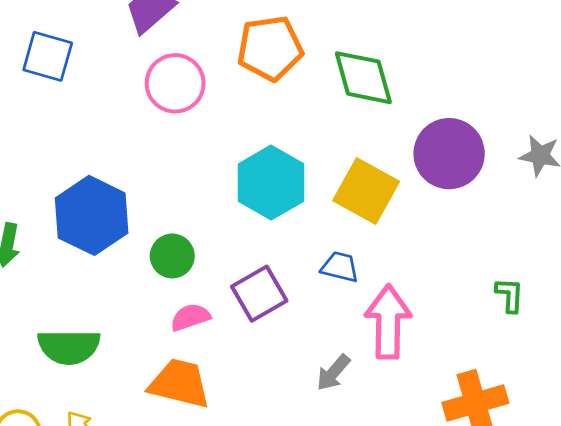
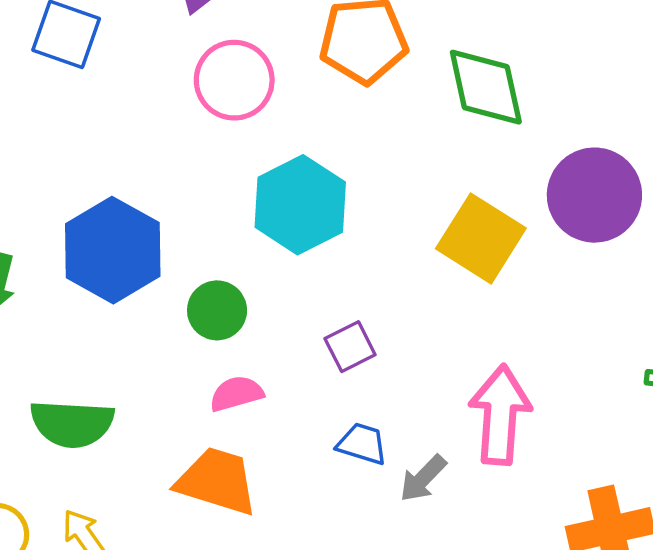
cyan hexagon: (271, 183) -> (300, 205), moved
blue trapezoid: (340, 267) -> (362, 444), moved
purple square: (259, 294) -> (350, 347), moved, size x0.7

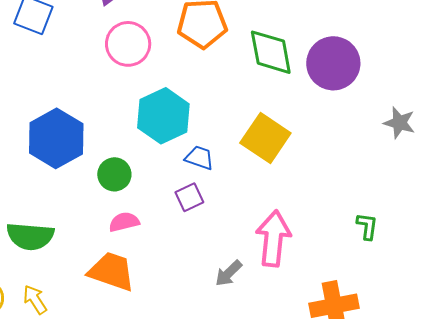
purple circle: (594, 195) -> (333, 63), moved
blue trapezoid: (362, 444) -> (199, 158), moved

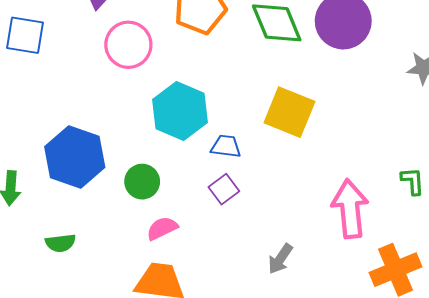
green semicircle: (30, 236) -> (60, 243), moved, size x0.6
pink arrow: (273, 239) -> (350, 209), moved

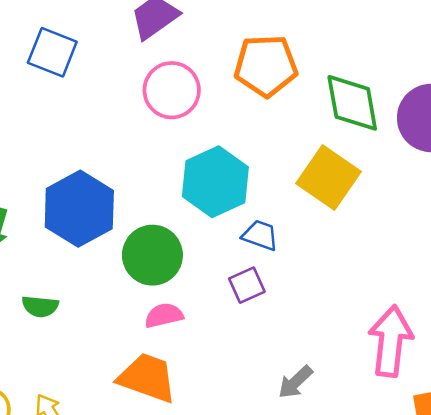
yellow square: (289, 112) -> (329, 177), moved
green circle: (142, 182) -> (152, 255), size x1.4

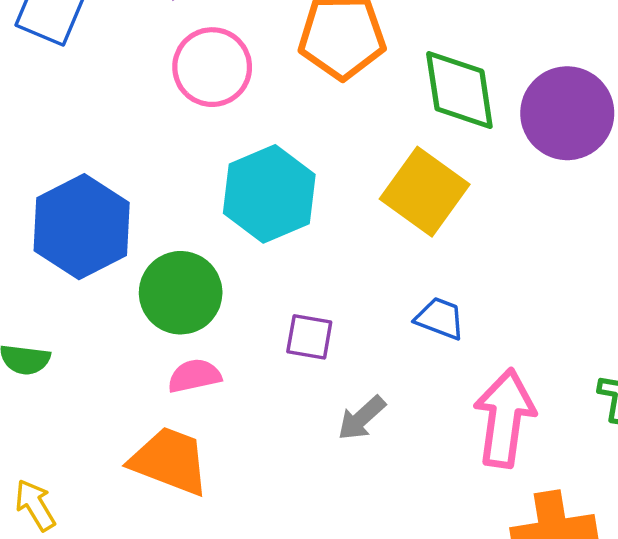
blue trapezoid: (260, 235) -> (440, 318), moved
purple square: (247, 285) -> (309, 337), turned 33
gray arrow: (295, 382) -> (362, 418), moved

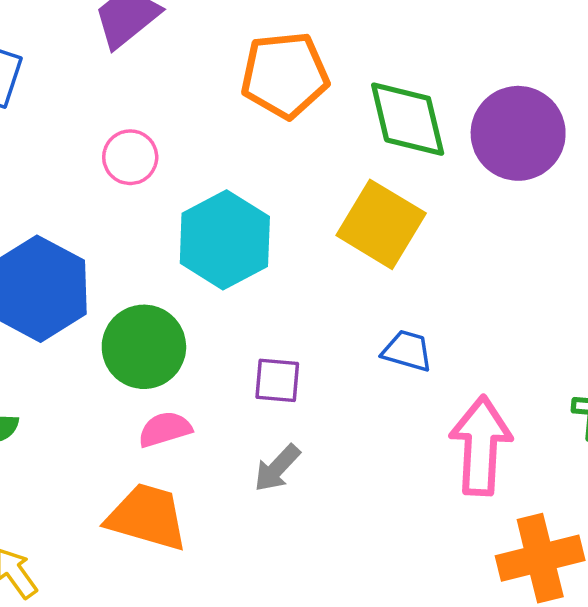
pink circle: (212, 67) -> (130, 157), moved, size x0.7
gray arrow: (362, 418) -> (277, 468), moved

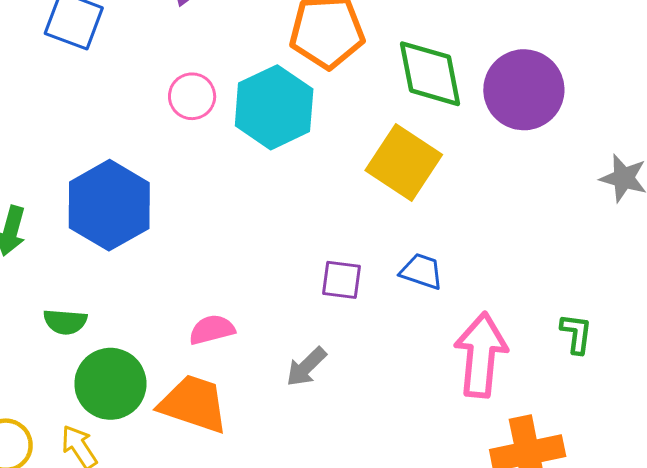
cyan hexagon: (225, 240) -> (274, 107), moved
green circle: (144, 347) -> (110, 384), moved
purple square: (277, 380) -> (342, 280), moved

